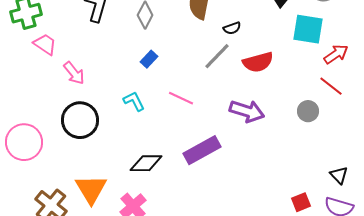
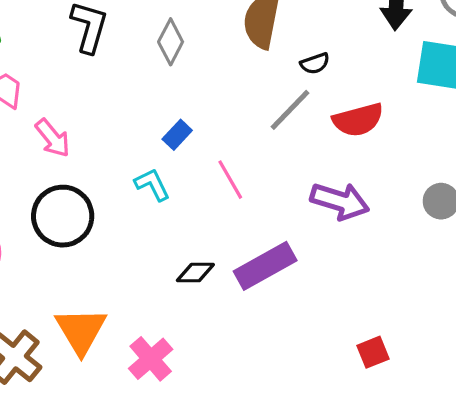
blue rectangle: (149, 59) -> (177, 135), moved
pink line: (181, 98) -> (230, 180), turned 35
black diamond: (146, 163) -> (195, 272), moved, size x0.7
red square: (301, 202) -> (373, 352), moved

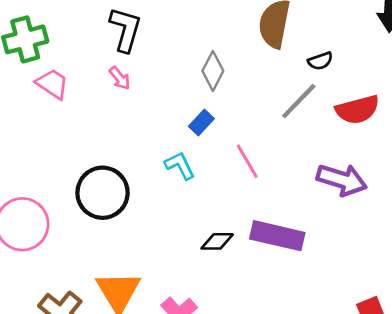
gray diamond: (171, 42) -> (213, 71), moved
pink arrow: (53, 138) -> (120, 78), moved, size x0.7
purple rectangle: (265, 266) -> (277, 236), turned 42

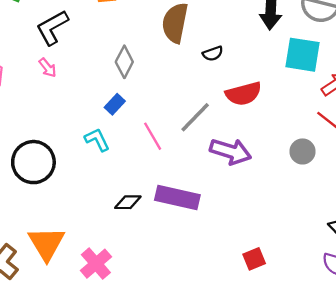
black L-shape: (125, 29) -> (52, 28), turned -135
gray line: (299, 101) -> (195, 117), moved

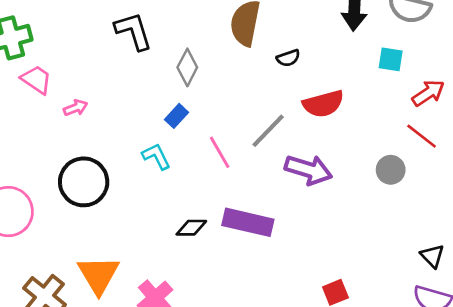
black L-shape: (52, 28) -> (133, 31), moved, turned 102
cyan square: (302, 55) -> (391, 59), size x0.6
pink arrow: (48, 68) -> (76, 108), moved, turned -72

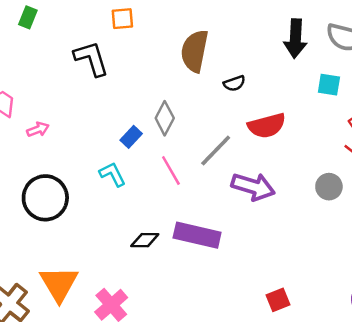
gray diamond: (187, 67) -> (165, 118), moved

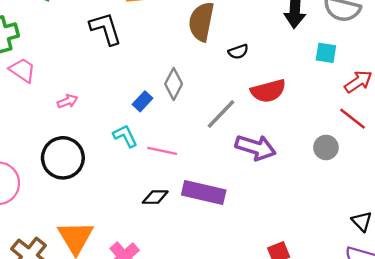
pink arrow: (38, 129) -> (67, 101), moved
pink line: (171, 170) -> (162, 151), moved, turned -48

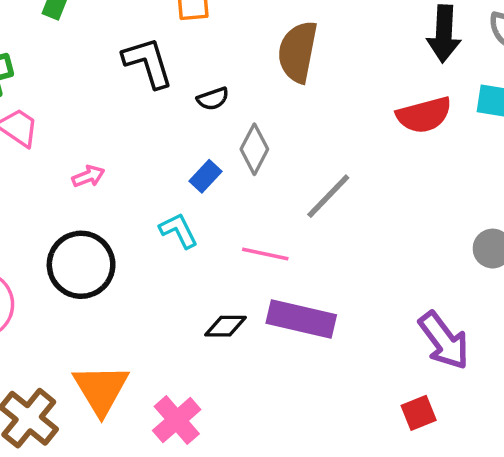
black semicircle: (238, 52) -> (213, 99), moved
red semicircle: (268, 91) -> (424, 115), moved
purple arrow: (256, 147) -> (444, 341), moved, turned 36
pink line: (162, 151) -> (265, 254), moved

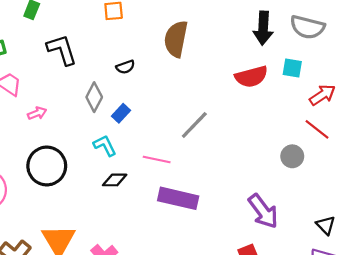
black L-shape: (148, 63) -> (62, 50), moved
gray diamond: (254, 149) -> (94, 97), moved
pink arrow: (88, 176) -> (37, 113), moved
black diamond: (225, 326) -> (115, 180), moved

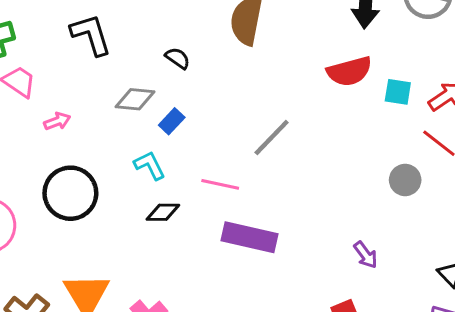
black semicircle: (125, 67) -> (178, 58), turned -126
cyan square: (292, 68) -> (398, 92), moved
gray diamond: (94, 97) -> (135, 99), turned 68
purple arrow: (263, 211) -> (365, 255), size x0.6

